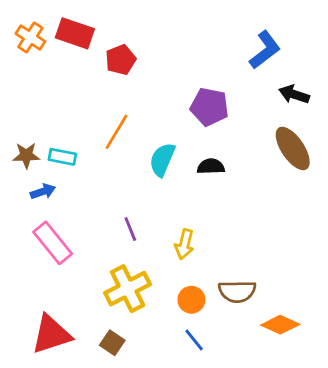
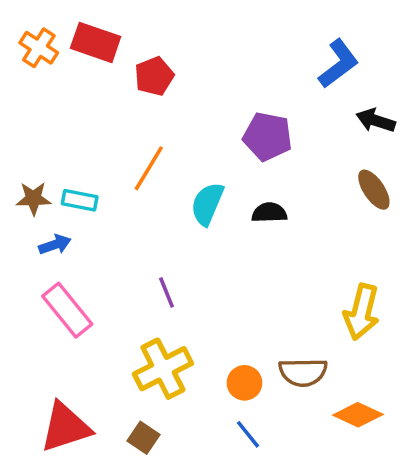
brown ellipse: (293, 148) -> (374, 190), size x0.7
yellow arrow: (184, 244) -> (362, 312), moved, size x1.4

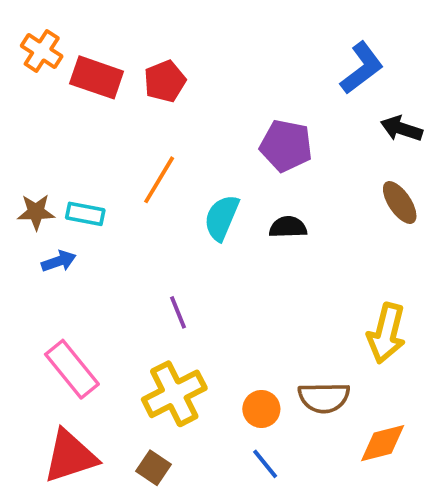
red rectangle: (96, 42) -> (97, 77), moved
pink rectangle: (67, 310) -> (72, 369), moved
orange diamond: (358, 415) -> (383, 443), turned -39

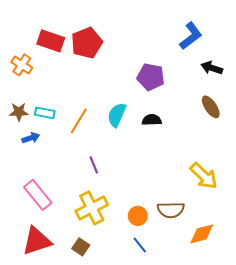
orange cross: (42, 51) -> (22, 65), moved
red pentagon: (165, 81) -> (87, 43), size x1.4
orange line: (159, 180) -> (79, 121), moved
yellow arrow: (386, 333) -> (204, 176), turned -60

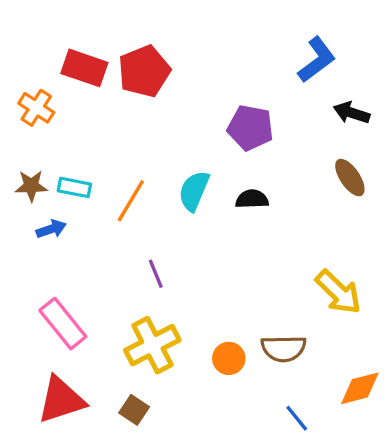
orange diamond: (202, 234) -> (360, 388), moved
blue line: (140, 245) -> (297, 418), moved

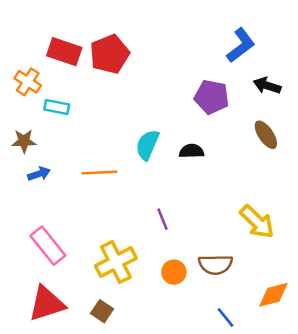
purple pentagon: (250, 128) -> (212, 97), moved
cyan rectangle: (74, 187) -> (57, 107), moved
orange line: (131, 201) -> (100, 173), moved, turned 56
purple line: (156, 274) -> (163, 219), moved

